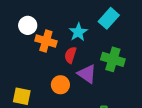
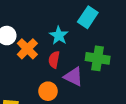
orange cross: (46, 41) -> (27, 49), turned 36

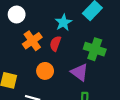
orange cross: (27, 49) -> (32, 41), moved
purple triangle: (73, 77) -> (80, 72), moved

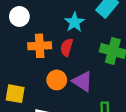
orange cross: (32, 41) -> (40, 46), turned 36
purple triangle: (80, 72) -> (82, 81), moved

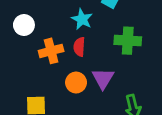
purple triangle: (82, 81) -> (103, 78), turned 40

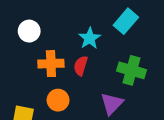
purple triangle: (103, 78) -> (112, 104), moved
orange circle: (76, 83) -> (58, 100), moved

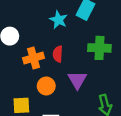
cyan star: (90, 38) -> (58, 20), moved
purple triangle: (112, 104) -> (77, 80), moved

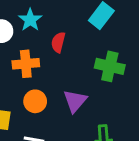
cyan star: (58, 20) -> (30, 20), moved
red semicircle: (58, 54) -> (58, 42), moved

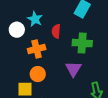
green cross: (110, 66) -> (82, 43), moved
orange circle: (35, 101) -> (38, 74), moved

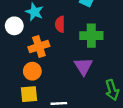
orange circle: (38, 74) -> (32, 71), moved

